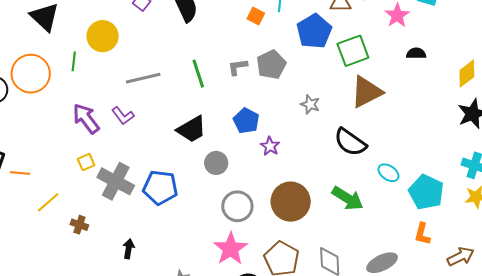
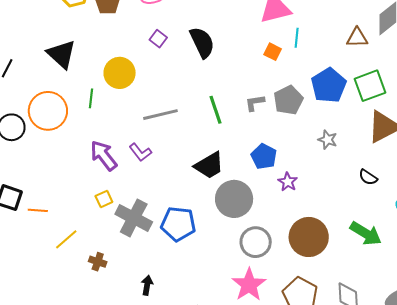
blue pentagon: (314, 31) -> (329, 85), moved
black semicircle: (350, 142) -> (368, 177), size x0.6
gray circle: (216, 163) -> (234, 199), size x1.6

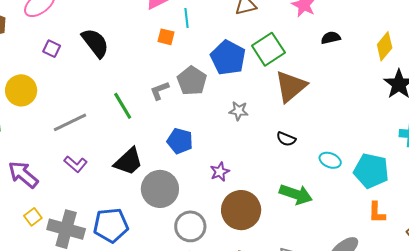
purple L-shape: (140, 152) -> (76, 164), moved
purple star: (288, 182) -> (220, 172), moved, turned 30

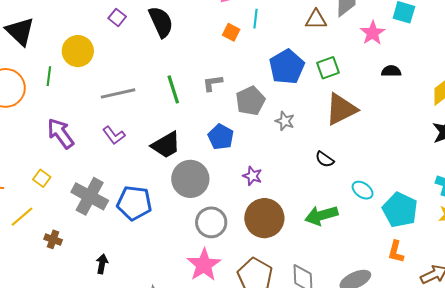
green square: (268, 49) -> (328, 68), size x0.7
gray pentagon: (192, 81) -> (250, 101), moved
purple star: (220, 172) -> (252, 176), turned 30
green arrow: (296, 194) -> (321, 215), turned 132
yellow square: (33, 217) -> (42, 178), moved, turned -30

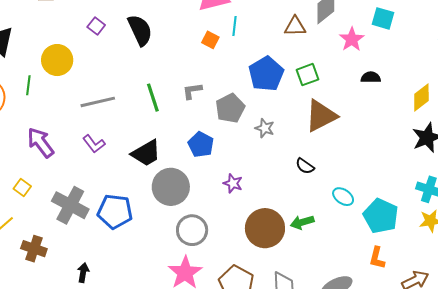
green arrow: (321, 215) -> (302, 222), size x0.7
brown circle: (264, 218) -> (265, 228), moved
brown cross: (53, 239) -> (34, 249), size x1.4

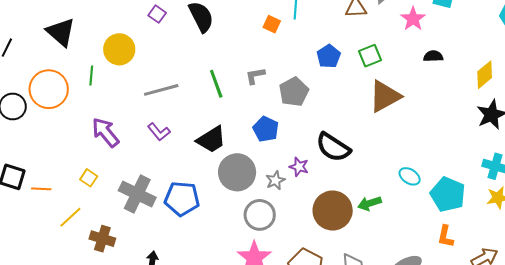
blue pentagon: (266, 74) -> (329, 56), size x0.7
gray star: (265, 128) -> (275, 180), moved, turned 30
black semicircle: (305, 166) -> (333, 147), moved, size x1.8

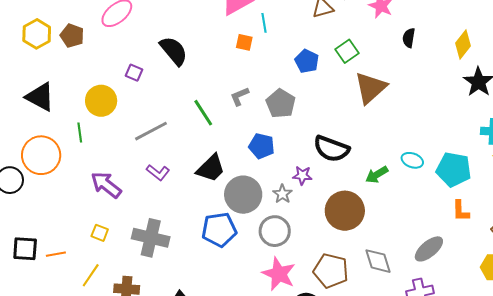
purple square: (157, 14) -> (134, 73), moved
black semicircle: (433, 56) -> (409, 38), turned -66
blue pentagon: (182, 199) -> (219, 230), moved
green arrow: (370, 203) -> (377, 175), moved

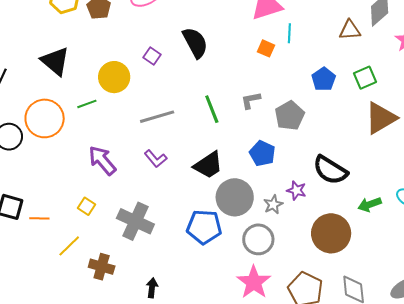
green line: (80, 132) -> (87, 104), turned 66

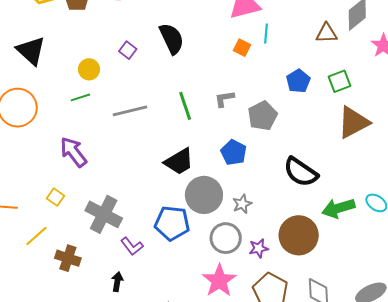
yellow circle: (114, 77) -> (89, 69), size x0.7
green line: (87, 104) -> (80, 97), moved
purple L-shape: (156, 159) -> (132, 246), moved
purple star: (296, 190) -> (259, 248), moved, turned -30
green arrow: (370, 204) -> (338, 208), size x1.4

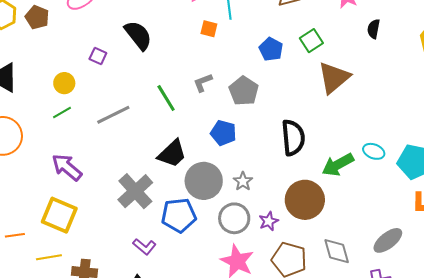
black semicircle: (301, 172) -> (293, 138), turned -117
yellow square: (55, 197) -> (59, 215), size x2.0
gray cross: (104, 214) -> (135, 191), moved, turned 33
yellow line: (36, 236) -> (49, 257), turned 45

